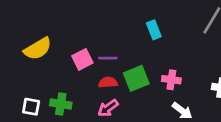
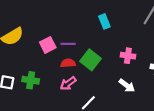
green square: (136, 78) -> (90, 60), turned -30
pink cross: (171, 80) -> (128, 56), moved

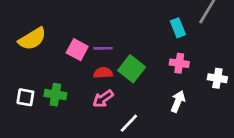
cyan rectangle: (104, 21) -> (178, 28), moved
pink square: (48, 45) -> (77, 50), turned -35
white arrow: (127, 86) -> (178, 101), turned -105

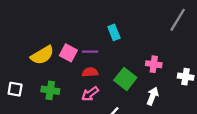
cyan rectangle: (178, 28) -> (114, 32), moved
yellow semicircle: (32, 39) -> (42, 55), moved
green square: (132, 69) -> (125, 79), moved
white square: (25, 97) -> (15, 89), moved

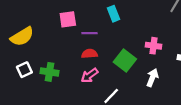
pink square: (68, 53) -> (68, 19), moved, turned -36
yellow semicircle: (42, 55) -> (22, 37), moved
white square: (15, 89) -> (24, 70), moved, turned -35

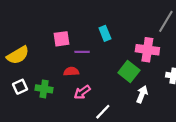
pink cross: (153, 46) -> (147, 50), moved, size x1.5
red semicircle: (90, 54) -> (71, 71), moved
green square: (125, 61) -> (129, 71), moved

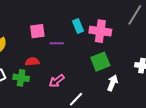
pink cross: (147, 50) -> (100, 31), moved
red semicircle: (71, 71) -> (32, 62), moved
green square: (129, 71) -> (100, 62), turned 30

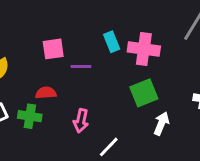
pink arrow: (57, 81) -> (81, 121), turned -42

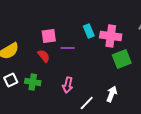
red semicircle: (46, 93) -> (44, 56), moved, turned 56
green square: (144, 93) -> (122, 59), moved
white arrow: (161, 124) -> (112, 94), moved

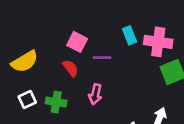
pink square: (49, 36) -> (77, 42), turned 35
pink arrow: (68, 85) -> (95, 94), moved

